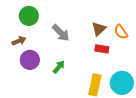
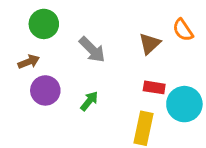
orange semicircle: (121, 32) -> (183, 30), moved
red rectangle: (102, 49) -> (154, 87), moved
cyan circle: (122, 83) -> (184, 104), moved

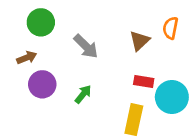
orange semicircle: (183, 30) -> (170, 28), turned 45

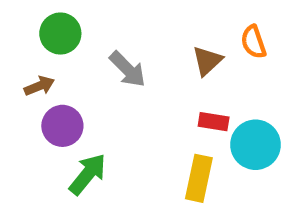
orange semicircle: (170, 28) -> (253, 42), turned -30
green arrow: (83, 94) -> (88, 174), moved, size x1.5

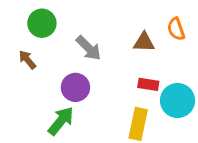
brown triangle: (207, 61) -> (144, 42), turned 45
brown arrow: (39, 86) -> (27, 60), turned -108
purple circle: (62, 126) -> (75, 87), moved

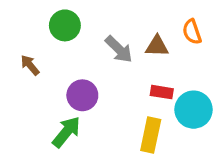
green circle: (42, 23) -> (65, 25), moved
gray arrow: (89, 48) -> (119, 49), moved

